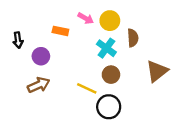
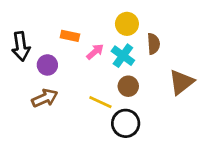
pink arrow: (86, 18) -> (95, 52), moved, turned -70
black arrow: (18, 40) -> (21, 46), size x1.5

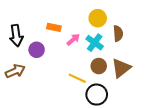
brown triangle: (181, 82) -> (121, 68), moved
brown arrow: (45, 98) -> (15, 71), moved

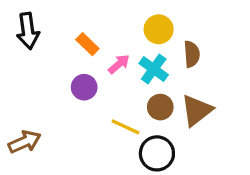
orange rectangle: (54, 27) -> (87, 44), turned 32
black arrow: (16, 35) -> (28, 31), moved
purple circle: (37, 50) -> (84, 87), moved
brown arrow: (15, 71) -> (25, 142), moved

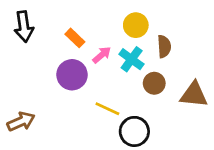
purple circle: (84, 87) -> (72, 75), size x1.4
brown circle: (160, 107) -> (154, 83), moved
brown triangle: (197, 110) -> (194, 95), moved, turned 44

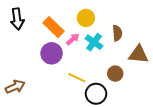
yellow circle: (136, 25) -> (86, 18), moved
orange rectangle: (75, 38) -> (54, 27), size x1.5
brown circle: (154, 83) -> (115, 74), moved
brown triangle: (194, 95) -> (138, 54), moved

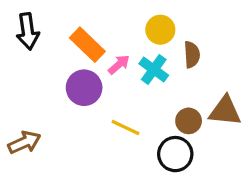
yellow circle: (86, 18) -> (160, 30), moved
brown triangle: (138, 54) -> (225, 111), moved
black circle: (96, 94) -> (175, 154), moved

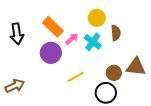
black arrow: (28, 31) -> (17, 34), moved
yellow line: (126, 128) -> (76, 77), turned -54

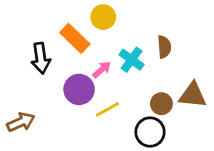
yellow circle: (97, 18) -> (103, 17), moved
black arrow: (17, 34) -> (41, 58), moved
pink arrow: (72, 39) -> (102, 70), moved
purple circle: (51, 53) -> (79, 89), moved

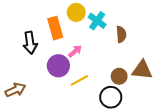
orange rectangle: (75, 38) -> (55, 28), turned 30
cyan cross: (132, 60) -> (97, 21), moved

